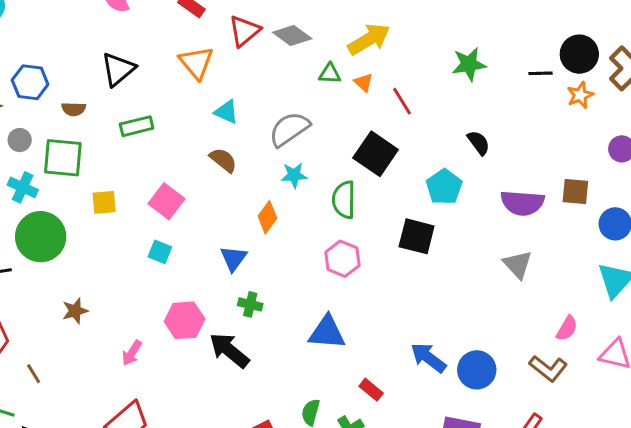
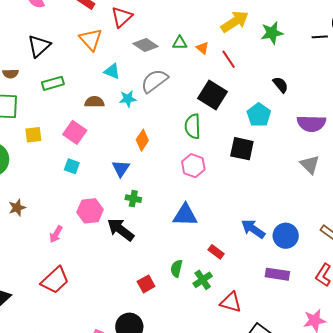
gray diamond: (292, 35) -> (145, 45), moved
yellow arrow: (369, 39) -> (235, 22), moved
brown semicircle: (223, 160) -> (94, 102), moved, turned -36
cyan star: (294, 175) -> (128, 99), moved

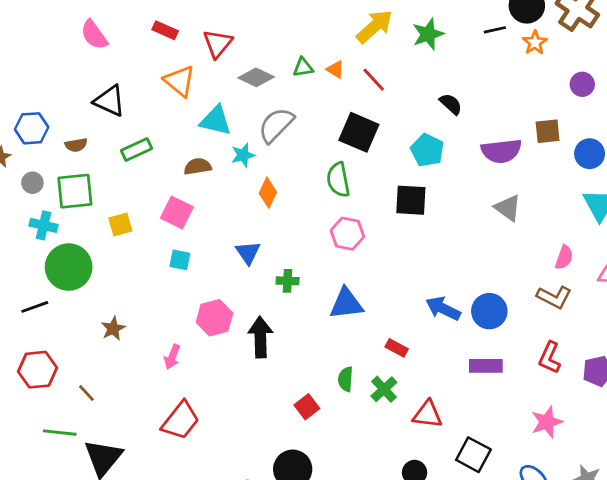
black triangle: (39, 46) -> (110, 101), turned -45
cyan triangle: (112, 71) -> (216, 121), size x1.4
orange diamond: (142, 140) -> (268, 193), moved
green cross: (133, 199) -> (288, 281), moved
black arrow: (121, 230) -> (260, 337), turned 60

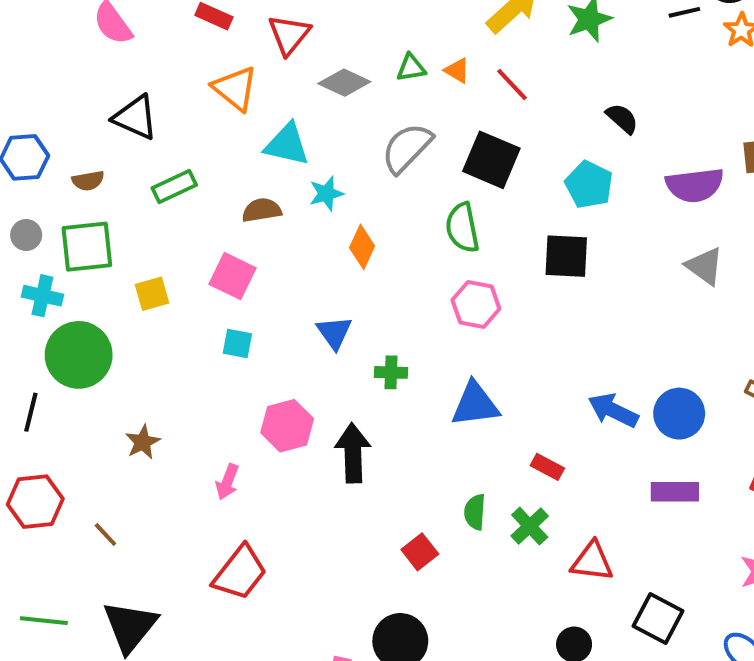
gray semicircle: (276, 125) -> (407, 148), moved
black line: (35, 307) -> (31, 412), turned -56
green line: (60, 433) -> (44, 621), moved

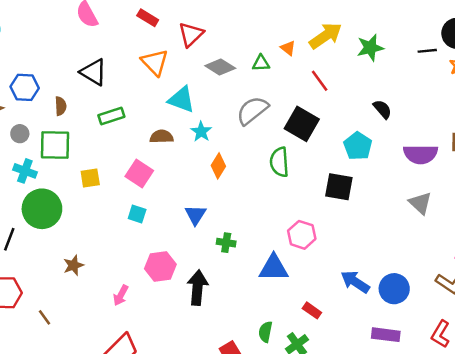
orange triangle: (457, 70) -> (288, 48), moved
brown semicircle: (88, 181) -> (61, 106), turned -90
cyan star: (326, 194) -> (201, 132), turned -30
pink hexagon: (476, 304) -> (302, 235), moved

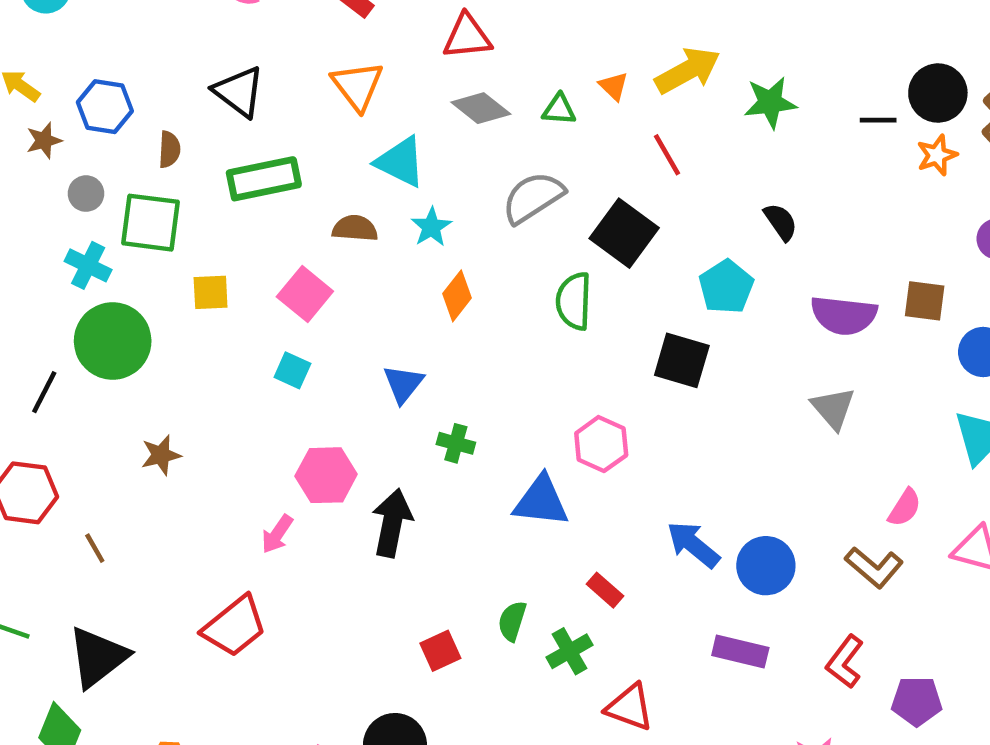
red triangle: (191, 34) -> (467, 37), moved, turned 32
green rectangle: (111, 116) -> (264, 179), size x1.4
pink arrow: (121, 295) -> (277, 534), moved

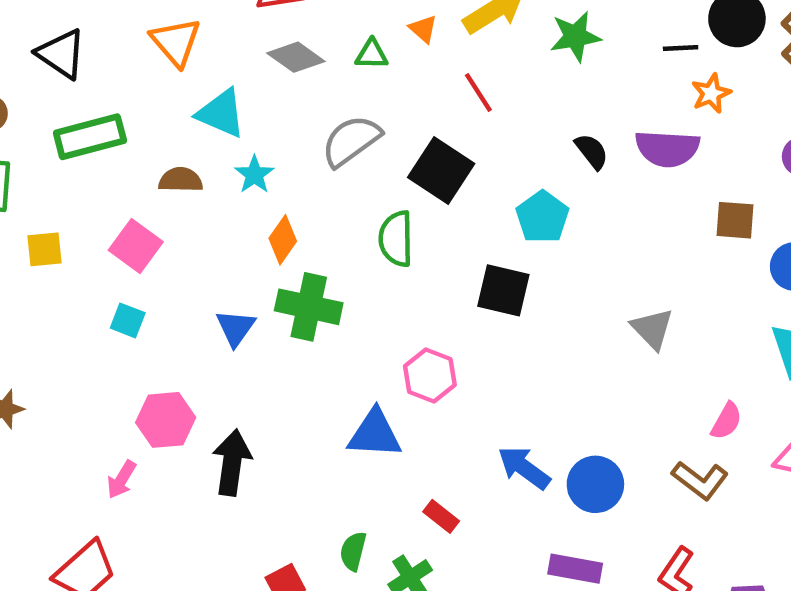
orange star: (937, 155) -> (711, 93), moved
purple semicircle: (844, 315) -> (667, 149), moved
green cross: (456, 443) -> (309, 307), moved, size x1.8

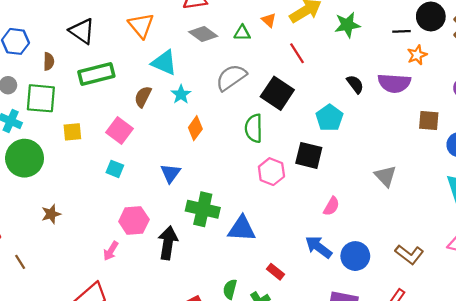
brown semicircle: (181, 180) -> (143, 97), turned -65
green cross: (309, 307) -> (203, 209), moved
pink hexagon: (430, 375) -> (271, 172), moved
pink semicircle: (726, 421) -> (331, 206), moved

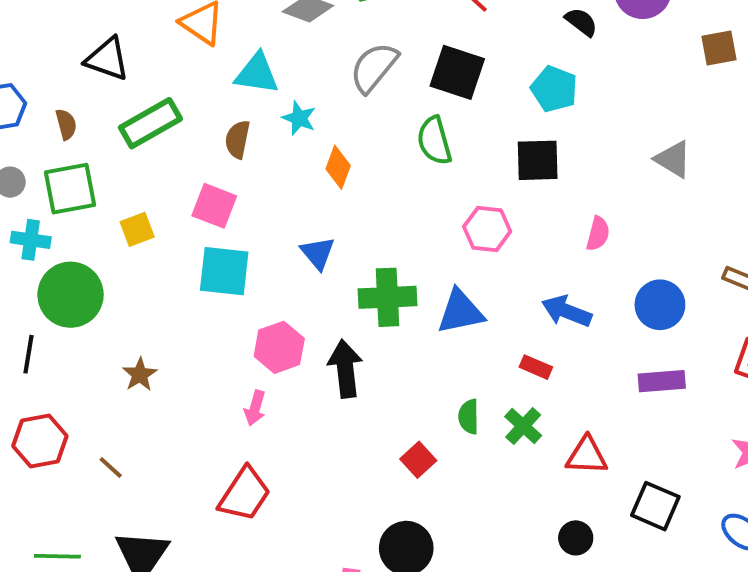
cyan square: (115, 169) -> (224, 271), size x1.8
pink hexagon: (271, 172) -> (487, 229), moved
blue arrow: (319, 247) -> (567, 311), moved

